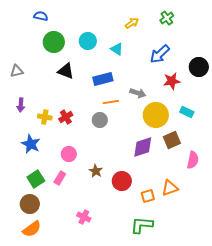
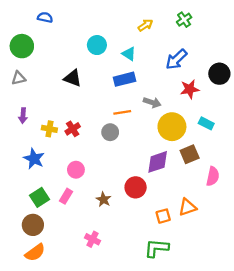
green circle: (54, 42) -> (22, 46), moved
blue rectangle: (103, 79) -> (124, 79), moved
brown star: (96, 171) -> (104, 200), moved
red circle: (122, 181) -> (136, 187), moved

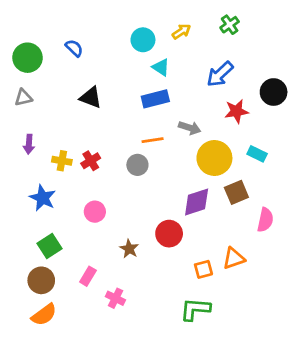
blue semicircle: (45, 17) -> (74, 48), moved, turned 32
cyan circle: (97, 45) -> (143, 40), moved
pink rectangle: (66, 196) -> (88, 276), moved

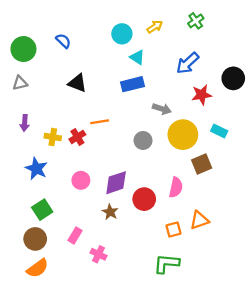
orange line: (153, 140) -> (100, 122), moved
gray circle: (137, 165) -> (143, 140), moved
purple diamond: (197, 202) -> (116, 183), moved
pink semicircle: (265, 220) -> (176, 187), moved

